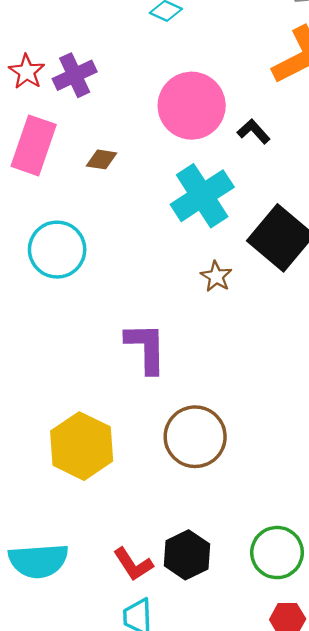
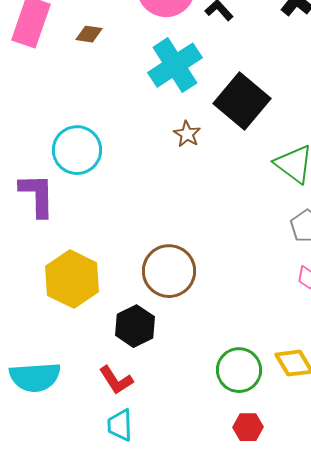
cyan circle: (57, 250) -> (77, 150), moved
purple L-shape: (146, 348) -> (37, 195), moved
black hexagon: (187, 555) -> (135, 326), moved

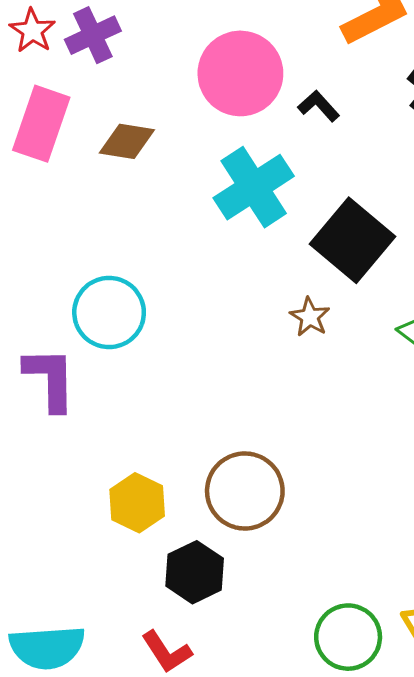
brown diamond: (89, 34) -> (127, 141), size x1.4
brown star: (187, 134) -> (310, 317), moved
yellow hexagon: (72, 279) -> (137, 503), moved, size x0.7

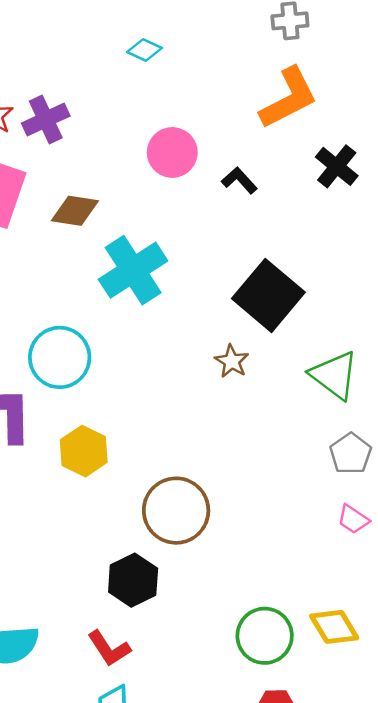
pink circle: (240, 73) -> (172, 152), size x0.7
cyan cross: (254, 187) -> (133, 270), moved
yellow hexagon: (137, 503) -> (84, 451), moved

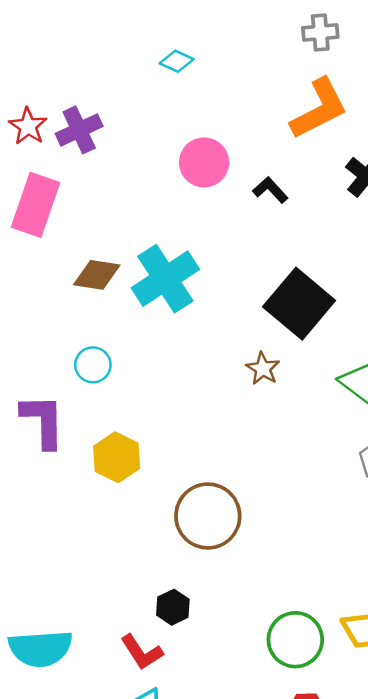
brown diamond: (75, 211) -> (97, 275), moved
cyan circle: (60, 357) -> (93, 365), size x0.6
black hexagon: (133, 580) -> (173, 607), moved, size x0.7

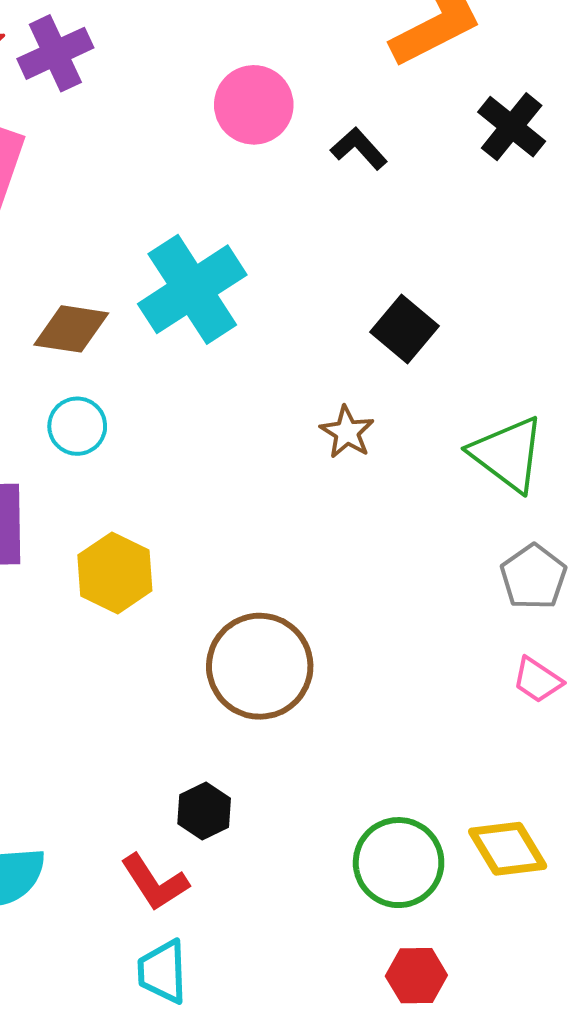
brown diamond: (97, 275) -> (71, 329), moved
black square: (299, 304) -> (404, 329), size x0.6

